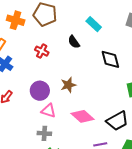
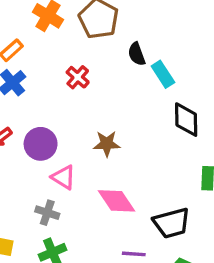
cyan rectangle: (94, 24) -> (163, 74), moved
black semicircle: (74, 42) -> (137, 54), moved
purple circle: (40, 91) -> (41, 144), moved

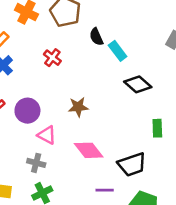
black diamond: (186, 120) -> (138, 84), turned -44

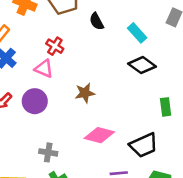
cyan rectangle: (118, 51) -> (137, 33), moved
pink triangle: (47, 135) -> (44, 69), moved
pink diamond: (89, 150) -> (99, 135), turned -32

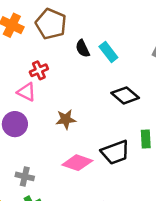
cyan rectangle: (137, 33) -> (108, 52), moved
red cross: (55, 46) -> (39, 70), turned 30
black trapezoid: (144, 145) -> (115, 152), moved

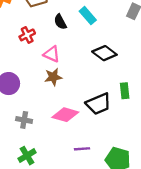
black semicircle: (83, 48) -> (60, 22), moved
pink triangle: (26, 92) -> (52, 54), moved
gray cross: (25, 176) -> (24, 120), moved

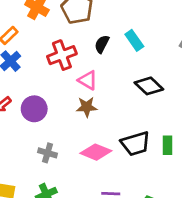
black semicircle: (60, 22) -> (102, 44), turned 49
red cross: (27, 35) -> (62, 55), size x1.5
green rectangle: (125, 91) -> (167, 145), moved

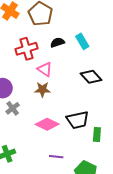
black semicircle: (102, 44) -> (57, 42), turned 40
green rectangle: (167, 145) -> (97, 135), moved
gray cross: (48, 153) -> (13, 108), moved, turned 32

